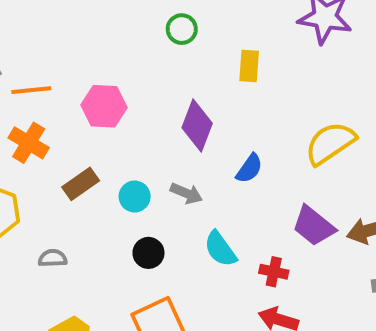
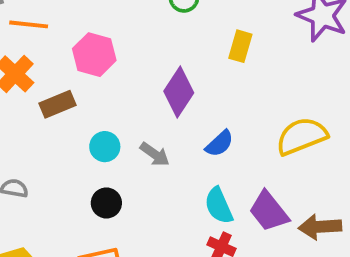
brown rectangle: (81, 184) -> (58, 104), moved
cyan semicircle: (220, 249) -> (219, 206), moved

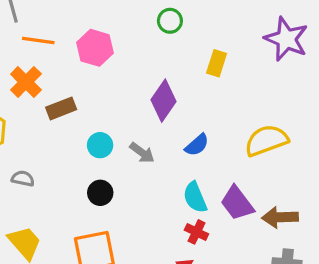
pink hexagon: (94, 55) -> (95, 48), moved

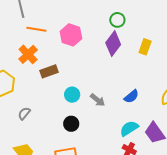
purple diamond: (164, 101) -> (113, 44), moved
gray semicircle: (23, 179) -> (24, 113), turned -64
cyan semicircle: (195, 197) -> (129, 128), turned 78

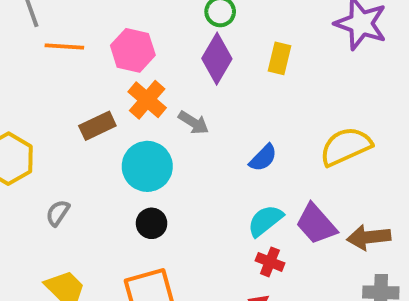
orange cross: (28, 54) -> (147, 100), moved
cyan circle: (72, 95) -> (147, 166), size x1.6
gray arrow: (98, 100) -> (194, 123), moved

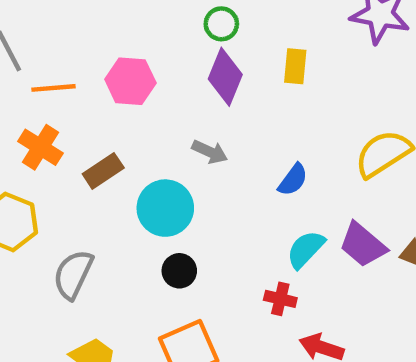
orange cross: (147, 100) -> (40, 147), moved
gray semicircle: (58, 213) -> (73, 274), size x1.6
red cross: (270, 262) -> (280, 299), moved

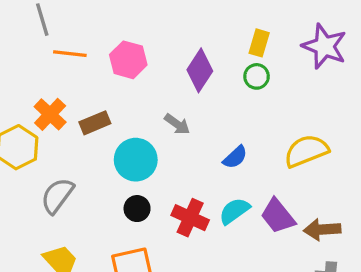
green circle: (221, 24) -> (257, 76), moved
yellow rectangle: (295, 66) -> (259, 43), moved
orange cross: (40, 147) -> (50, 114), moved
red cross: (280, 299) -> (190, 218), moved, size x1.5

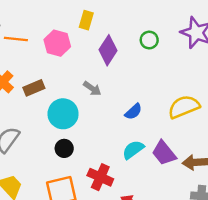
yellow rectangle: (259, 43) -> (86, 20), moved
green circle: (257, 76) -> (149, 40), moved
red cross: (190, 218) -> (100, 177), moved

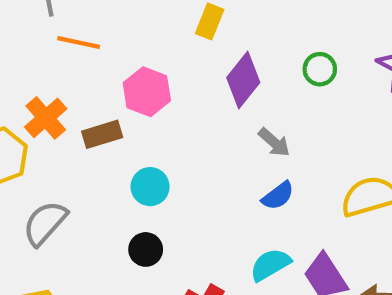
pink hexagon: (57, 43) -> (147, 92), moved
gray arrow: (92, 88) -> (274, 142), moved
cyan circle: (63, 114) -> (150, 187), size x0.7

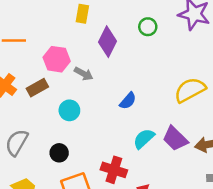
gray arrow: (274, 142) -> (84, 74), moved
blue semicircle: (278, 196) -> (128, 101), moved
black circle: (146, 249) -> (59, 153), moved

